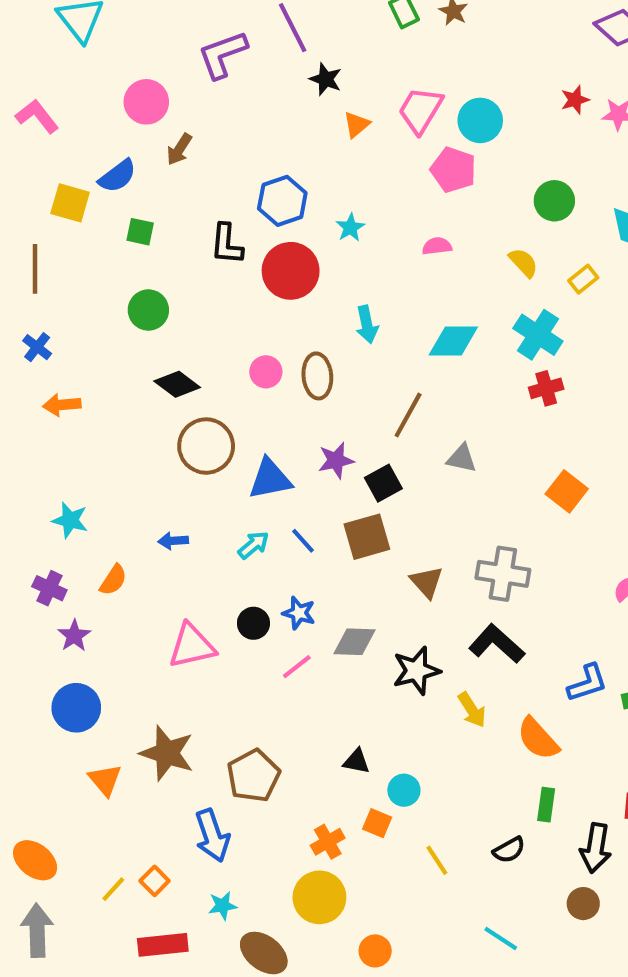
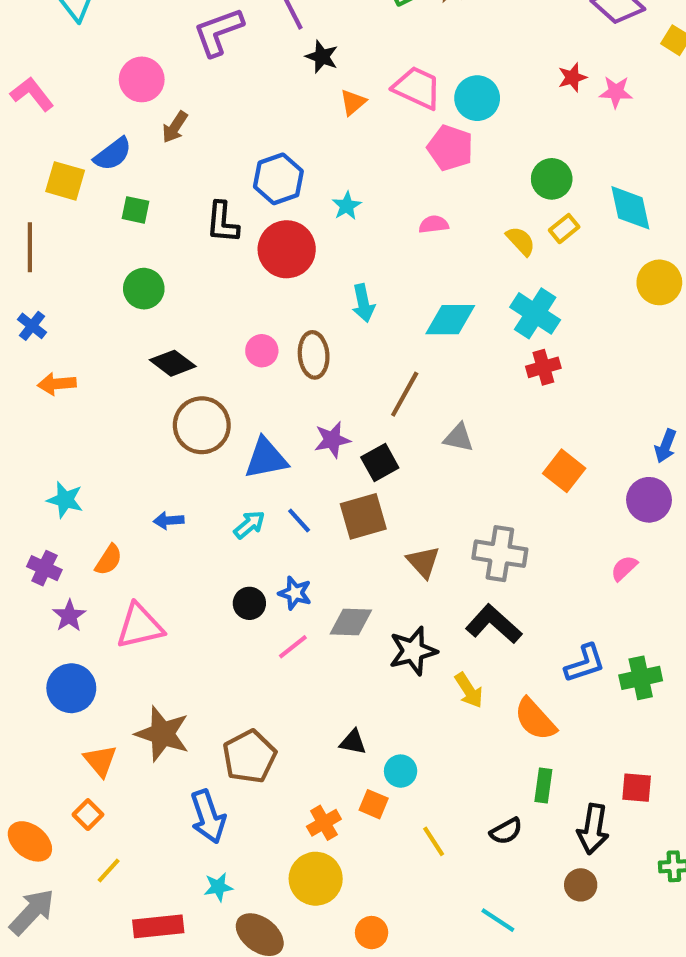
pink trapezoid: (420, 110) -> (417, 88), turned 84
yellow rectangle: (583, 279) -> (564, 229), moved
pink triangle: (192, 646) -> (140, 626), moved
orange square: (155, 881) -> (88, 815), moved
gray arrow: (37, 930) -> (32, 912), turned 45

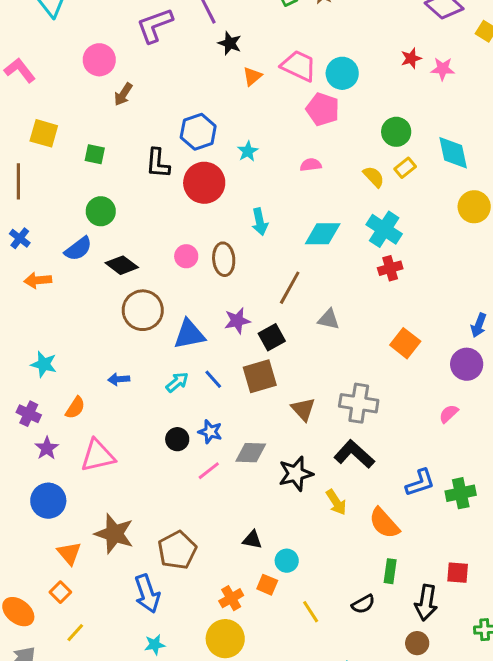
blue semicircle: (113, 154) -> (78, 249), moved

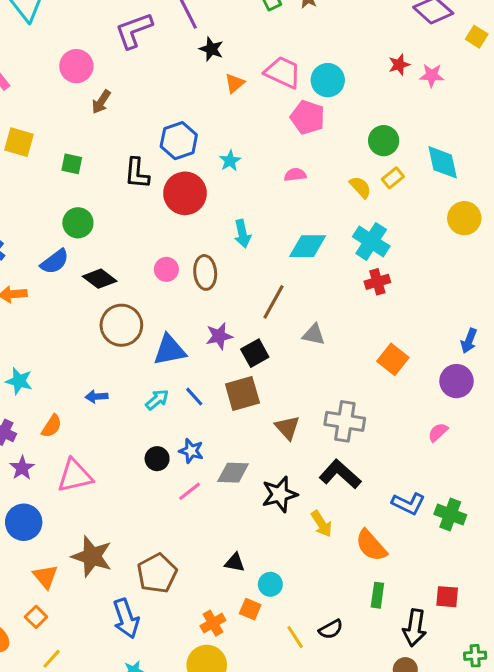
blue L-shape: (420, 483) -> (408, 504), turned 44
green cross: (461, 493) -> (450, 514), turned 32
black semicircle: (363, 604) -> (331, 629), moved

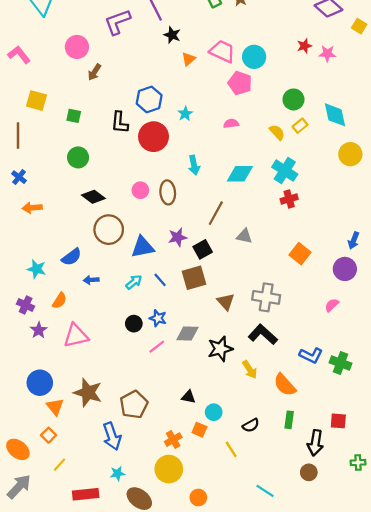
blue semicircle: (55, 262) -> (71, 257), moved
blue circle: (24, 522) -> (40, 383), moved
black semicircle: (331, 629) -> (251, 425), moved

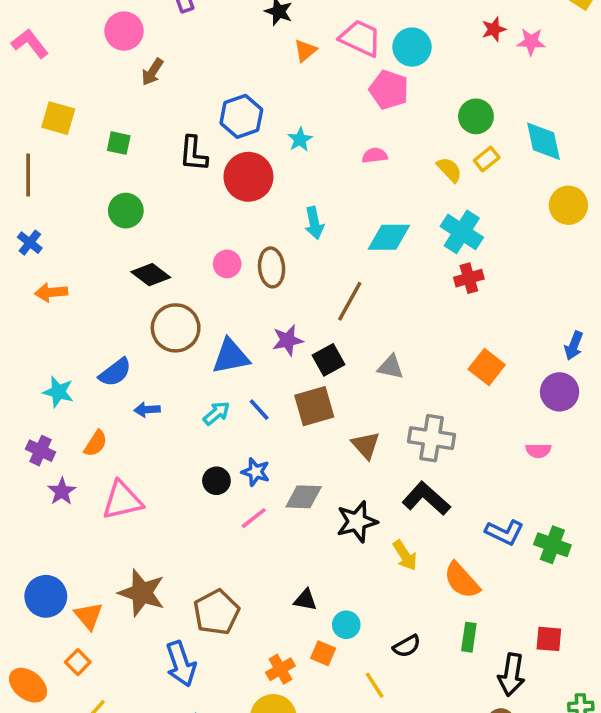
gray triangle: (244, 236) -> (391, 367), moved
pink semicircle: (332, 305) -> (538, 451), turned -136
blue circle: (40, 383) -> (46, 596), moved

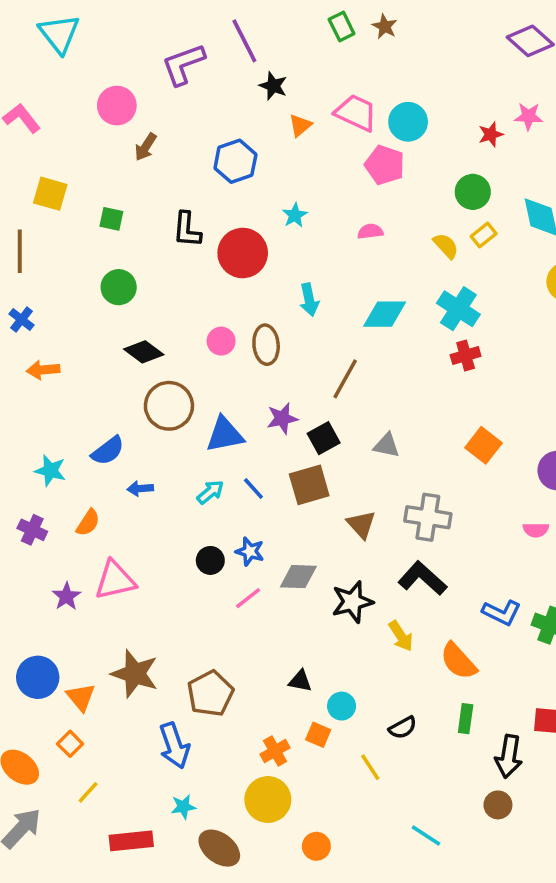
red star: (494, 29) -> (491, 134), moved
blue hexagon: (241, 116) -> (235, 161), moved
purple star: (62, 491) -> (66, 596), moved

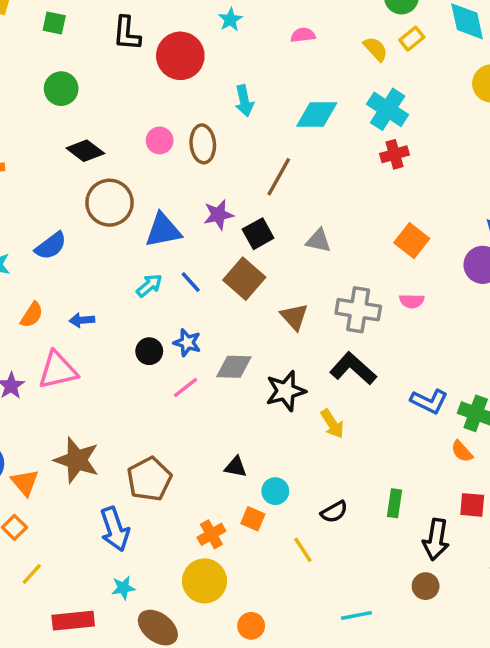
brown square: (309, 485) -> (244, 279), turned -33
blue arrow: (140, 489) -> (82, 320), moved
pink semicircle: (536, 530) -> (412, 301), moved
orange semicircle: (458, 661) -> (462, 451), moved, size x0.6
cyan line: (426, 835) -> (356, 615), turned -44

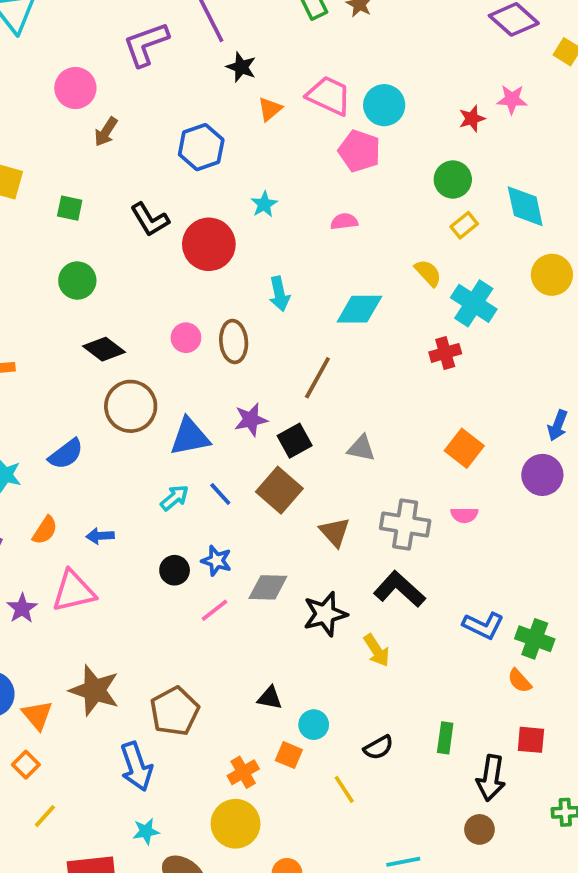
black L-shape: (127, 33) -> (150, 220), turned -36
yellow semicircle: (375, 49) -> (428, 273), moved
cyan cross: (388, 109) -> (474, 303), moved

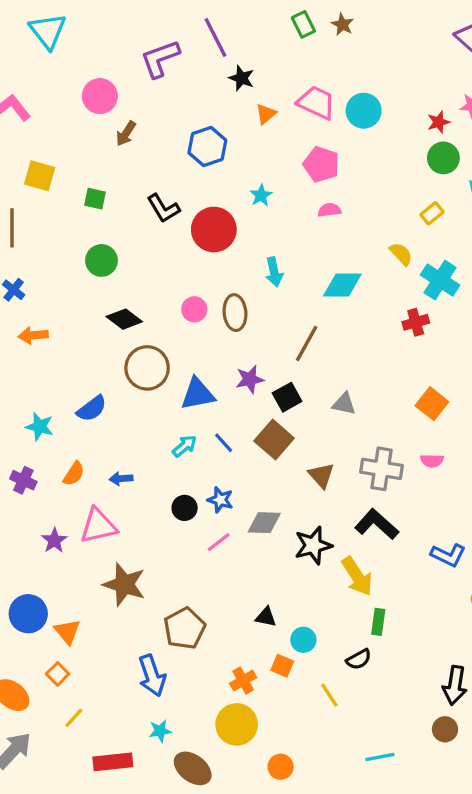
pink pentagon: (359, 151) -> (321, 164), moved
green circle: (453, 179) -> (443, 158), moved
yellow arrow: (377, 650) -> (357, 576), size x1.4
brown star: (94, 690) -> (124, 584), moved
green rectangle: (445, 738) -> (378, 622), moved

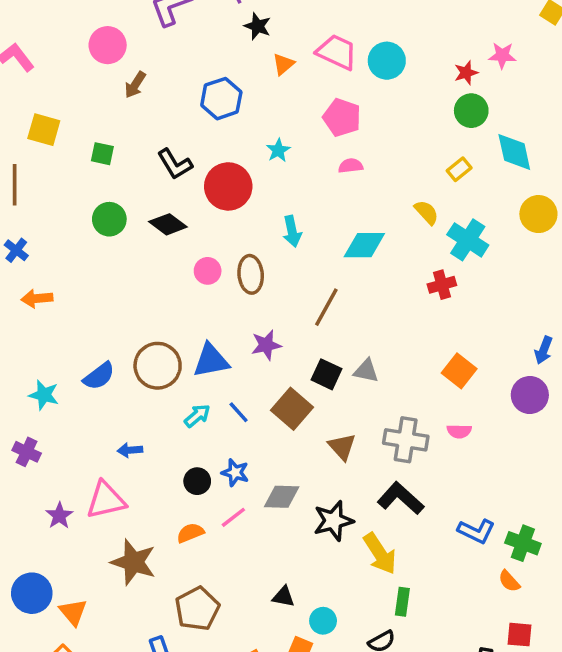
black diamond: (124, 319) -> (168, 224), moved
brown circle: (147, 368) -> (158, 366), moved
black square: (287, 397) -> (326, 374), moved, turned -36
orange semicircle: (74, 474) -> (190, 533), moved, turned -145

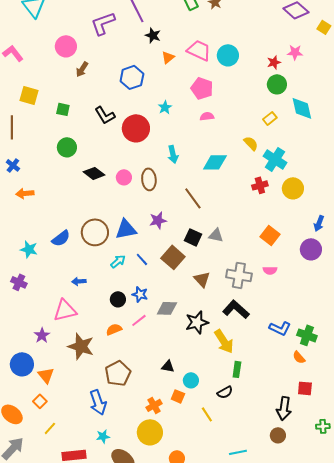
yellow circle: (538, 214) -> (293, 188), moved
black diamond: (168, 224) -> (94, 173), moved
brown line: (326, 307) -> (193, 198), turned -65
purple star: (59, 516) -> (42, 335), moved

